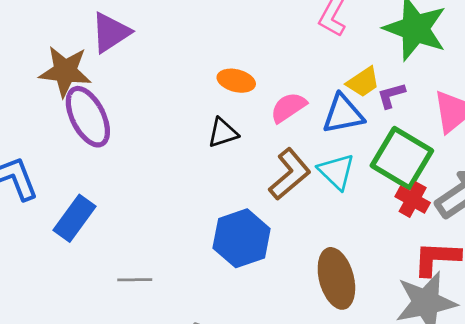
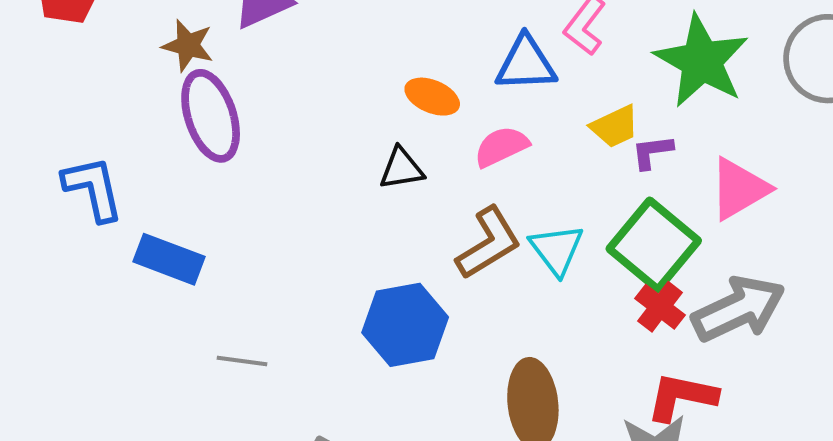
brown star: (65, 71) -> (188, 45), size x0.7
blue triangle: (343, 114) -> (526, 64), moved
blue rectangle: (75, 218) -> (169, 259), turned 66

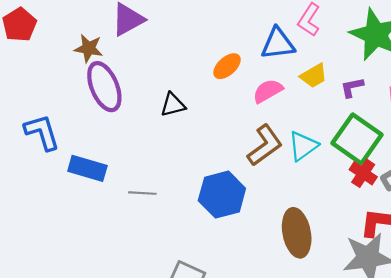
orange ellipse: (432, 97) -> (227, 66), turned -60
yellow trapezoid: (615, 126) -> (314, 76), moved
black triangle: (401, 169) -> (173, 105), moved
cyan triangle: (556, 250) -> (303, 146), turned 36
gray line: (242, 361) -> (142, 193), moved

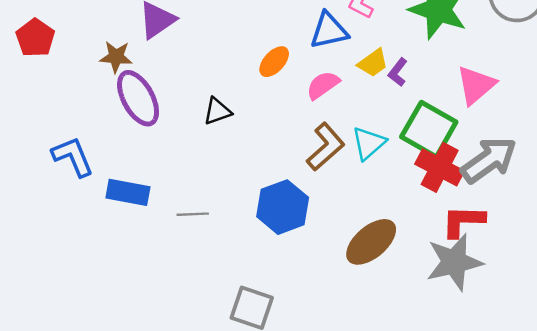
purple L-shape: (352, 87) -> (398, 72), moved, turned -35
red cross: (363, 173) -> (440, 167), size x1.5
brown ellipse: (297, 233) -> (371, 242), turned 66

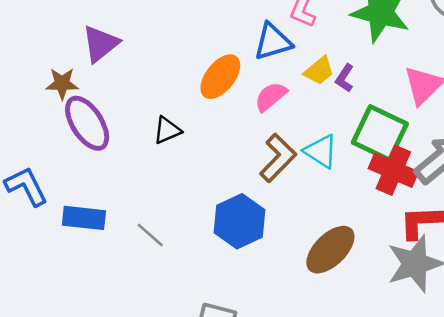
orange ellipse: (274, 62) -> (220, 77), size x1.4
cyan triangle: (369, 143) -> (321, 151), turned -42
gray line: (193, 214) -> (150, 235), turned 48

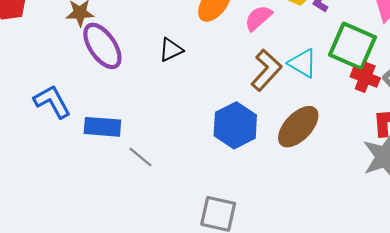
red cross: (393, 170) -> (365, 77), size x0.7
gray line: (150, 235) -> (140, 157), moved
brown ellipse: (330, 250) -> (298, 127), moved

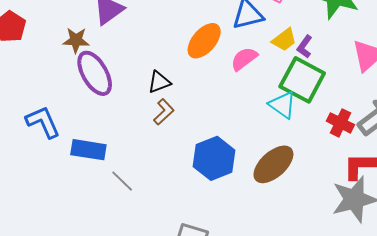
green square: (353, 46) -> (302, 80), moved
brown L-shape: (266, 70) -> (164, 112), moved, size x0.7

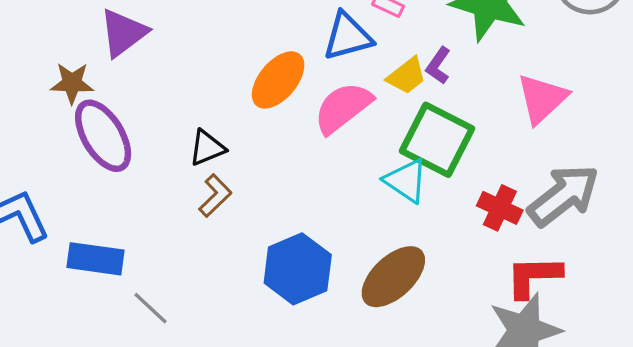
purple L-shape: (305, 47) -> (438, 66), moved
pink semicircle: (244, 59) -> (343, 108), size x1.4

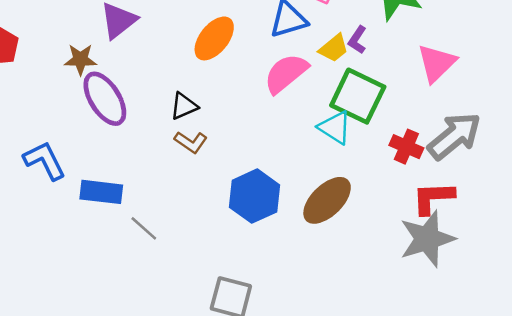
orange ellipse: (278, 80) -> (214, 38), moved
brown L-shape: (215, 196) -> (191, 142), turned 80

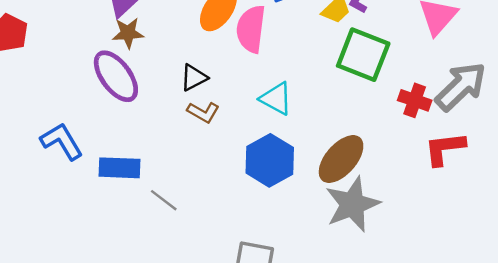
brown star: (80, 59) -> (128, 33), moved
pink semicircle: (286, 73) -> (251, 29), moved, turned -39
cyan triangle: (335, 128) -> (276, 99), moved
gray star: (427, 239) -> (352, 204), moved

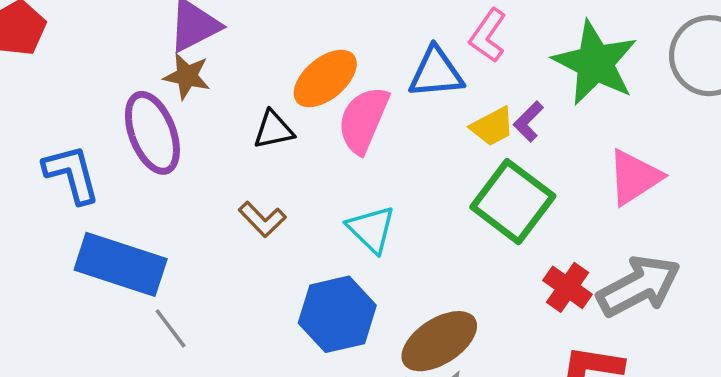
black triangle: (194, 78) -> (274, 130), moved
blue L-shape: (62, 141) -> (72, 174), moved
blue rectangle: (119, 168) -> (121, 264), size x1.4

